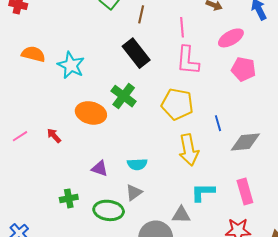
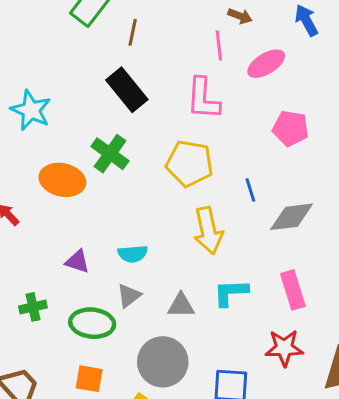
pink line: (182, 27) -> (219, 45), moved
pink pentagon: (243, 69) -> (291, 128), moved
gray triangle: (181, 215) -> (181, 305), moved

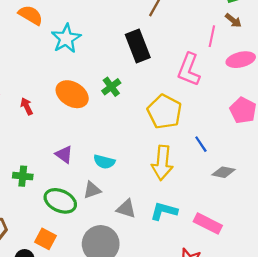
green cross: (110, 154) -> (111, 87), size x0.7
blue line: (250, 190) -> (201, 144), turned -35
gray diamond: (292, 217) -> (223, 172), size x0.7
pink rectangle: (293, 290) -> (208, 223), turned -64

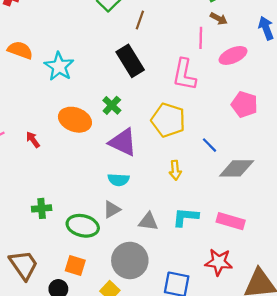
purple triangle: (64, 154) -> (123, 142), moved, size x1.6
yellow arrow: (162, 163) -> (175, 170), size x0.6
gray diamond: (223, 172) -> (237, 168), size x1.5

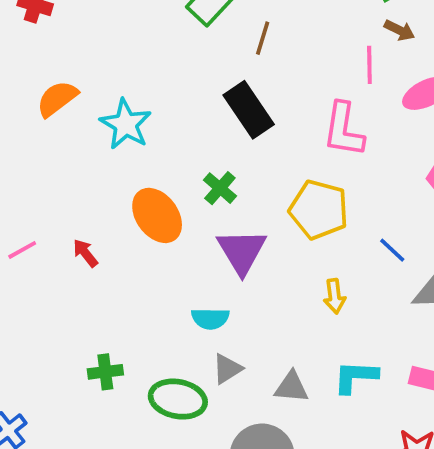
orange semicircle: (20, 50) -> (57, 99), turned -55
orange ellipse: (75, 120) -> (157, 215), turned 36
purple triangle: (123, 142) -> (242, 251), turned 36
cyan semicircle: (119, 180) -> (210, 319), moved

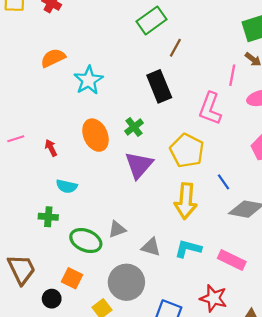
yellow arrow: (335, 296) -> (186, 201), size x1.8
cyan semicircle: (210, 319) -> (67, 186), moved

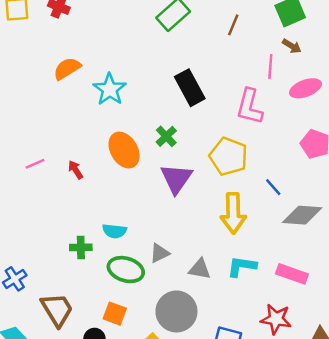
brown line: (175, 48) -> (233, 25), moved
cyan semicircle: (67, 186) -> (115, 231), moved

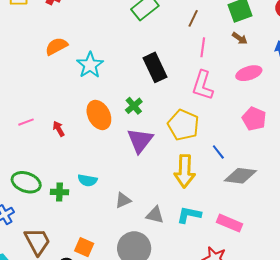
pink line: (270, 66) -> (203, 47), moved
green ellipse: (126, 270) -> (26, 182), moved

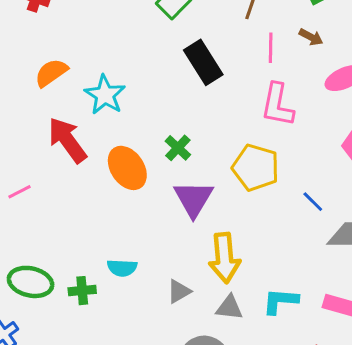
brown arrow: (240, 38) -> (311, 37), moved
black rectangle: (155, 67) -> (203, 62), moved
red arrow: (59, 129) -> (67, 140), moved, size x2.0
yellow arrow: (185, 171) -> (224, 258), moved

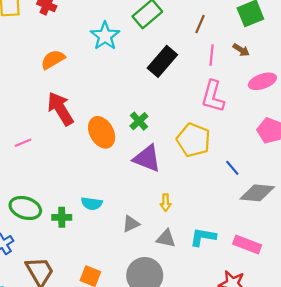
black rectangle: (203, 62) -> (162, 61), turned 68
cyan star: (105, 95) -> (105, 36), moved
purple triangle: (193, 199) -> (147, 158), turned -44
yellow arrow: (224, 258) -> (166, 203), size x0.5

